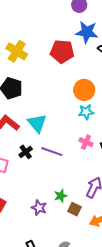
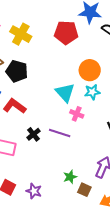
cyan triangle: (37, 123) -> (65, 93), moved
pink cross: (86, 142) -> (77, 114), moved
purple star: (39, 208) -> (34, 191), moved

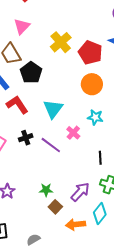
yellow cross: (21, 34) -> (61, 42), moved
orange circle: (90, 70) -> (92, 84), moved
cyan triangle: (65, 93) -> (53, 109), moved

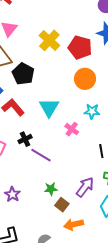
purple line: (51, 145) -> (41, 155), moved
orange arrow: (76, 225) -> (74, 224), moved

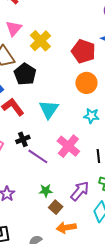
yellow cross: (49, 40) -> (40, 41), moved
pink cross: (72, 129) -> (68, 146), moved, size x1.6

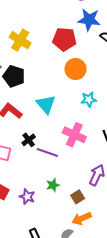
green star: (46, 191) -> (53, 185), moved
brown square: (56, 207) -> (78, 197), turned 32
orange arrow: (66, 228) -> (82, 219), moved

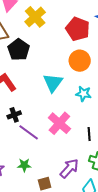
cyan triangle: (46, 104) -> (53, 83), moved

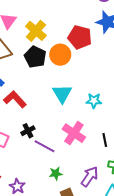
black pentagon: (19, 50) -> (35, 57), moved
orange circle: (80, 61) -> (60, 55), moved
green star: (24, 165) -> (56, 174), moved

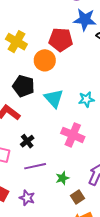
black pentagon: (35, 57) -> (24, 86), moved
purple line: (45, 146) -> (35, 166), moved, turned -30

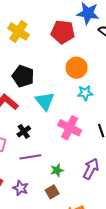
orange circle: (45, 60) -> (76, 68), moved
cyan triangle: (54, 98) -> (45, 101), moved
brown square: (78, 197) -> (52, 192), moved

